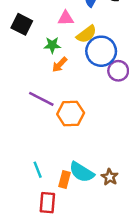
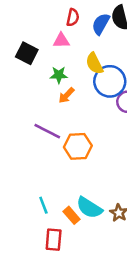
pink triangle: (66, 18) -> (61, 41), moved
yellow semicircle: (86, 34) -> (94, 63), turned 100
orange rectangle: (64, 179) -> (71, 215), turned -56

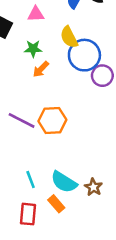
purple line: (47, 131) -> (22, 120), moved
cyan line: (43, 205) -> (31, 179), moved
orange rectangle: (71, 215) -> (56, 204), moved

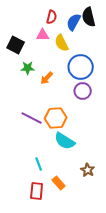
yellow semicircle: (69, 37) -> (62, 43), moved
green star: (33, 49) -> (28, 68), moved
purple circle: (102, 76) -> (83, 91), moved
cyan semicircle: (64, 182) -> (65, 141), moved

